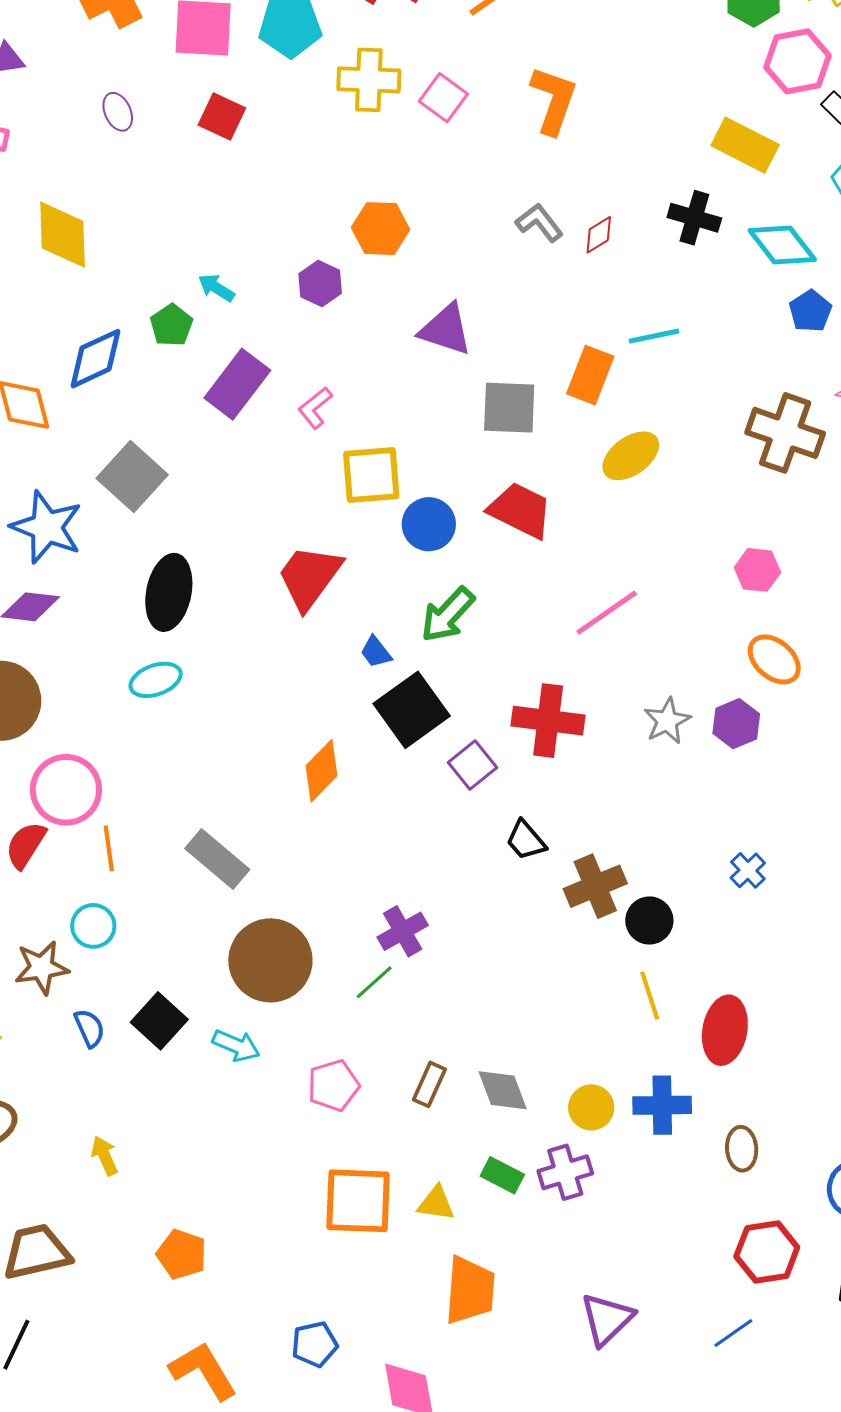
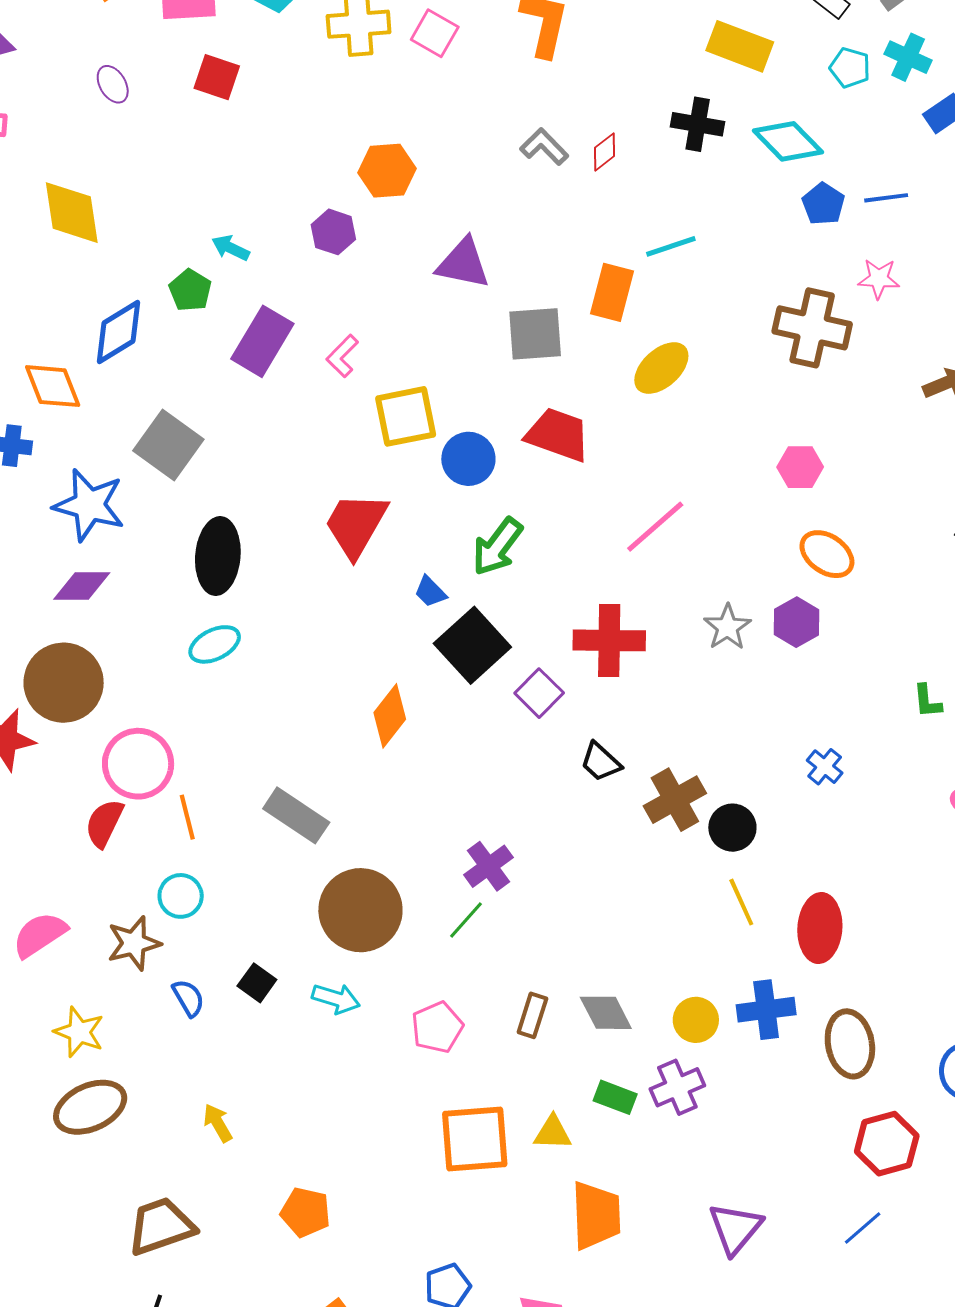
black square: (159, 1021) -> (257, 983), size x0.7
brown ellipse: (742, 1149) -> (850, 1044), size x1.5

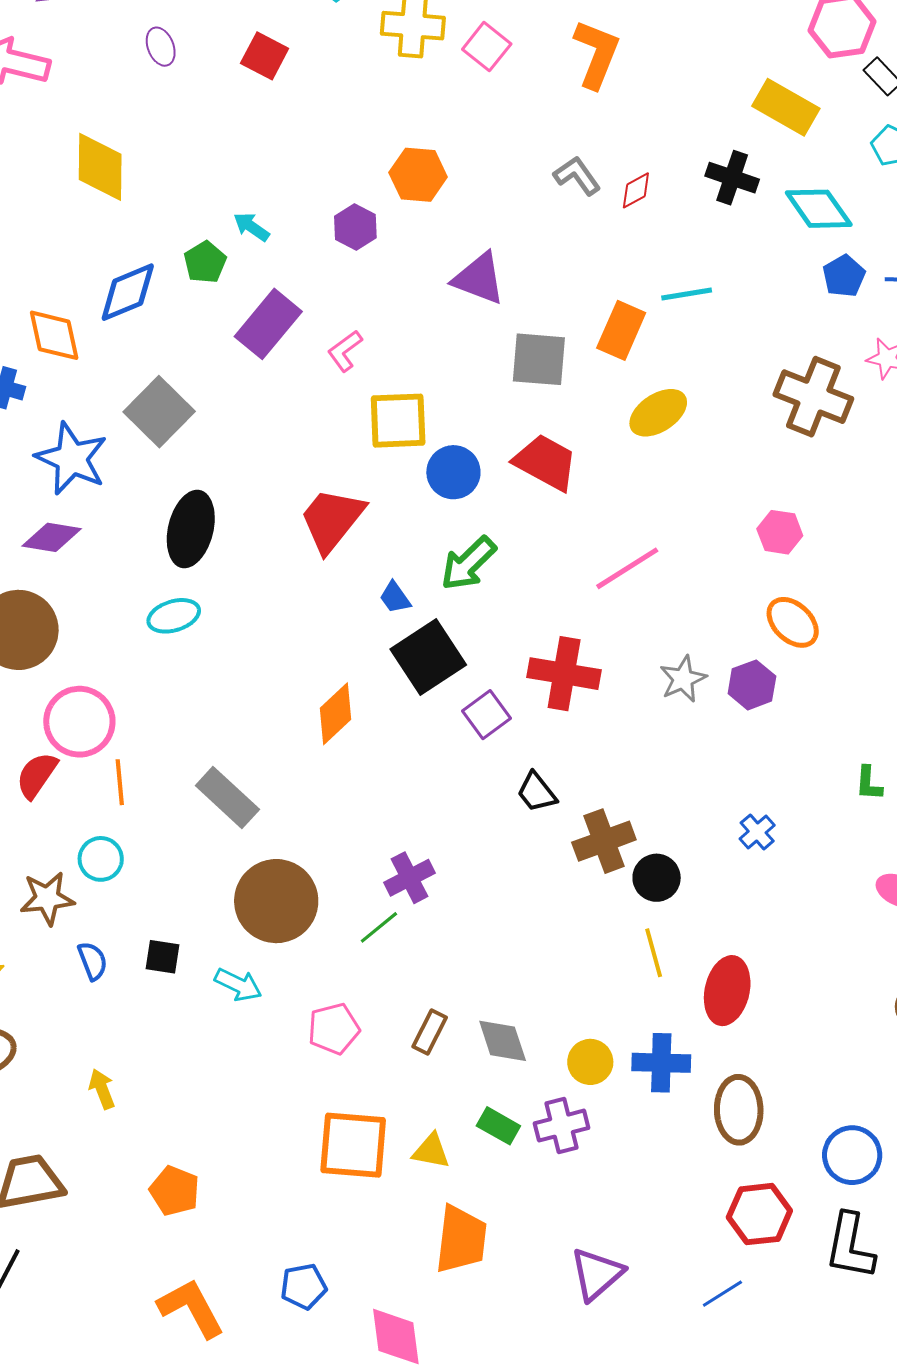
black square: (257, 983) -> (163, 957), turned -36

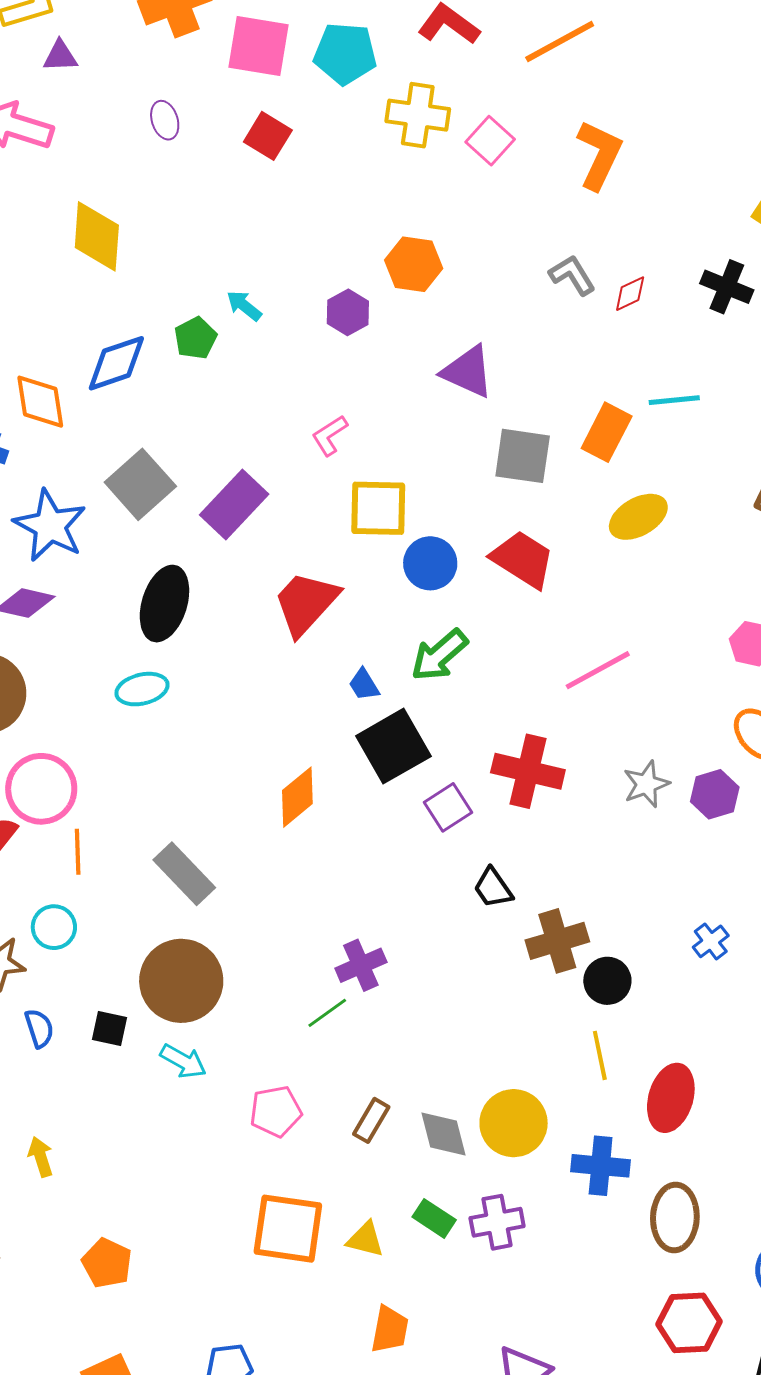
purple rectangle: (268, 324) -> (234, 504), moved
brown circle: (276, 901) -> (181, 981), moved
yellow circle: (590, 1062) -> (514, 1123), moved, size x1.5
orange trapezoid: (461, 1239) -> (390, 1329), size x0.7

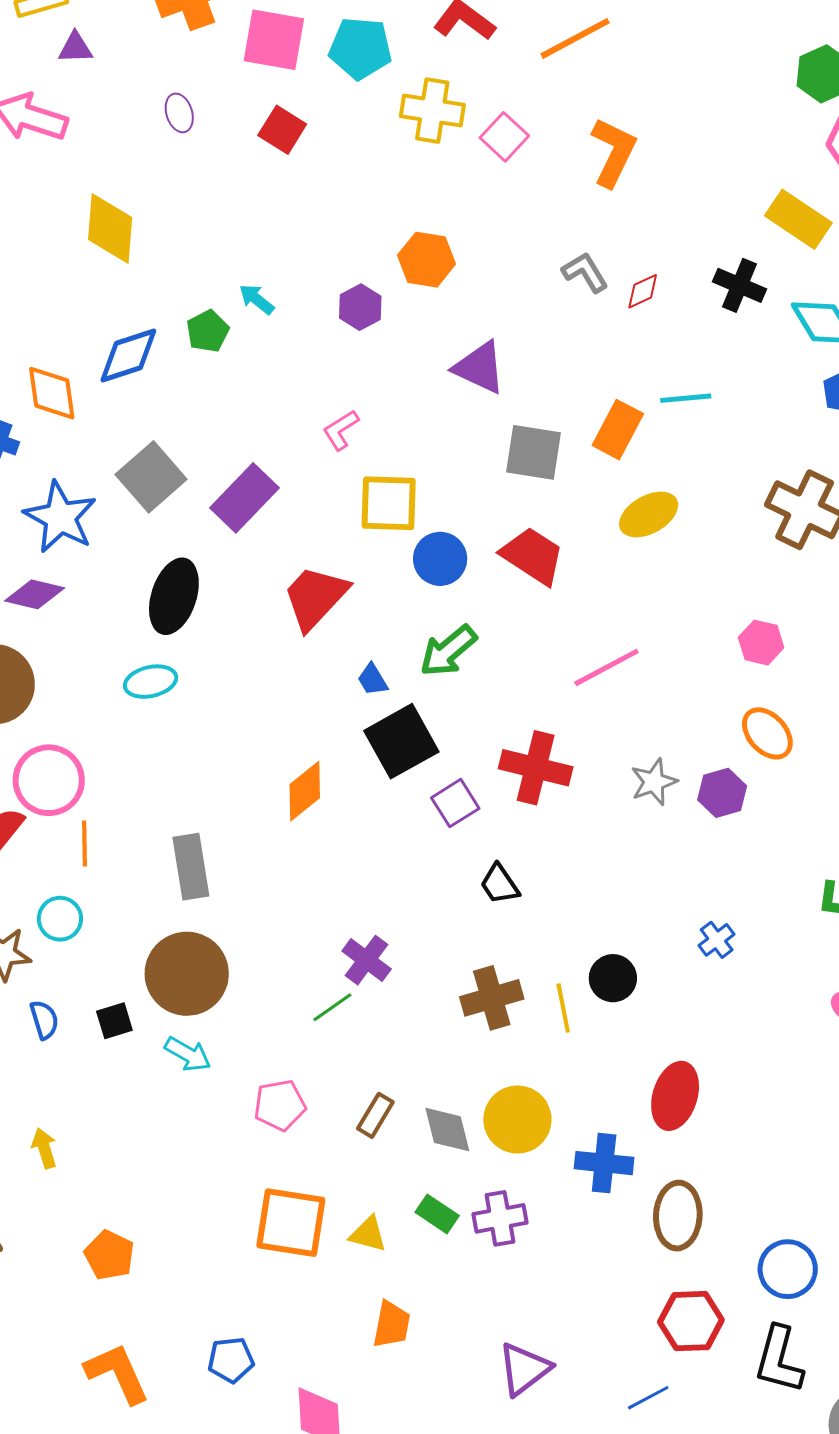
gray rectangle: (184, 874) -> (191, 867), turned 34
brown cross: (557, 941) -> (492, 998), moved
purple cross: (361, 965) -> (367, 960), turned -30
black square: (109, 1029) -> (114, 1021), turned -30
yellow line: (600, 1055) -> (563, 1008), moved

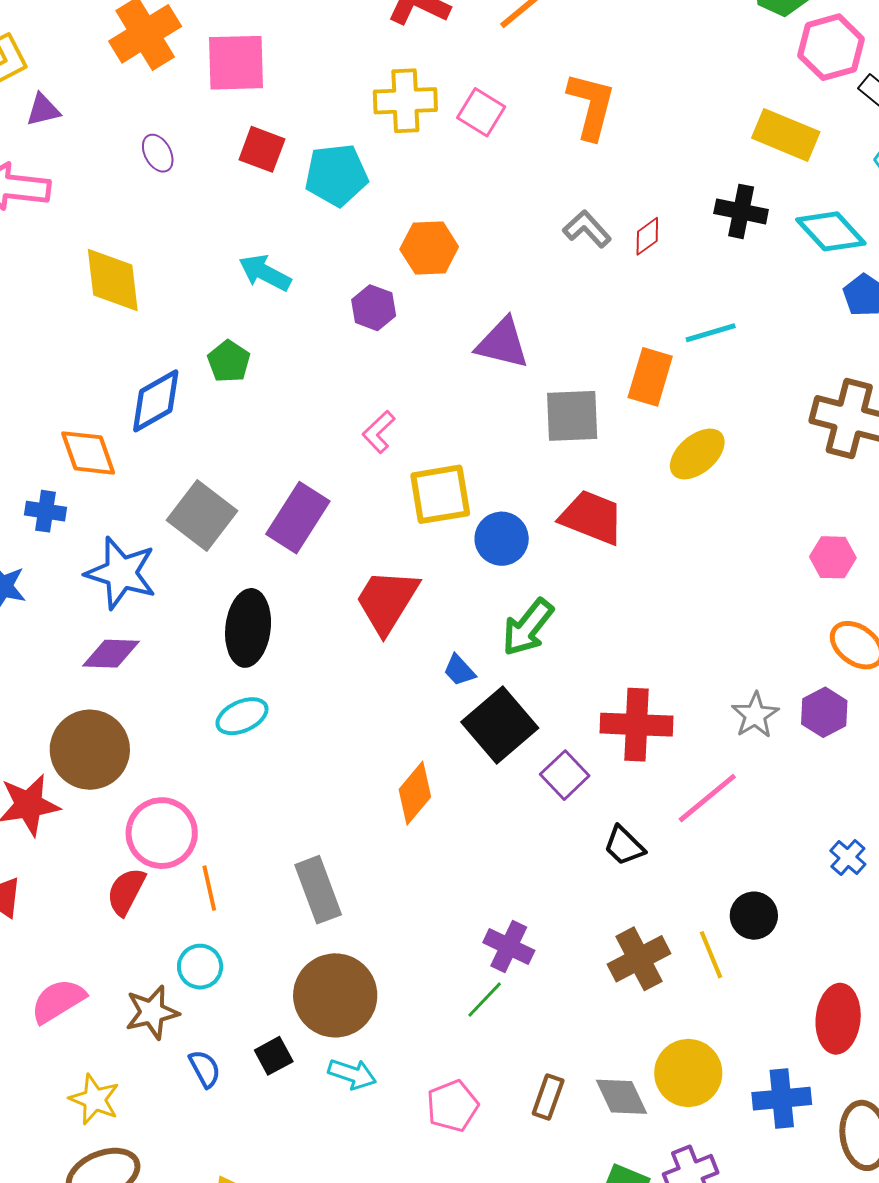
cyan pentagon: (360, 48) -> (336, 175), moved
cyan arrow: (257, 299) -> (265, 273), moved, size x1.4
pink line: (606, 667) -> (707, 798), moved

